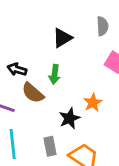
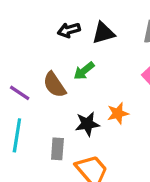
black arrow: (17, 69) -> (69, 30), moved, turned -48
green arrow: (55, 74) -> (84, 71), turned 30

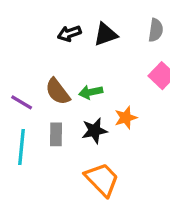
green arrow: (84, 71) -> (91, 92), moved, turned 30
gray rectangle: (57, 149) -> (56, 134), moved

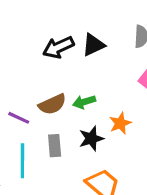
black arrow: (69, 33) -> (58, 47), size x1.4
brown semicircle: (58, 92) -> (52, 104), turned -72

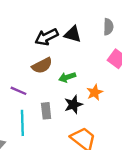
black triangle: (93, 45) -> (73, 34), turned 42
brown semicircle: (52, 104) -> (42, 66), moved

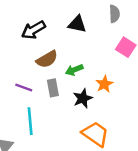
black arrow: (46, 37) -> (33, 30), moved
gray rectangle: (46, 111) -> (53, 88), moved

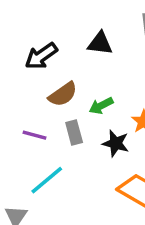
black star: (83, 98) -> (116, 143), turned -30
cyan line: (30, 121) -> (47, 180), turned 60

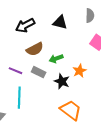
gray rectangle: (74, 132) -> (39, 72), turned -56
cyan line: (47, 180) -> (19, 98), turned -55

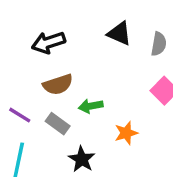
black triangle: (60, 22) -> (119, 33), moved
black star: (62, 81) -> (82, 159), moved

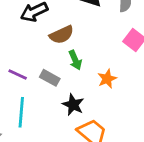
brown semicircle: (58, 85) -> (62, 35), moved
green arrow: (91, 106) -> (75, 60), turned -96

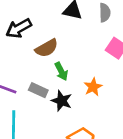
black star: (73, 105) -> (62, 101), moved

